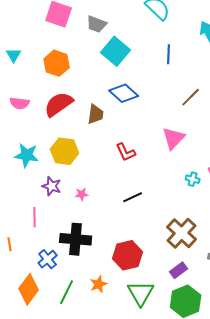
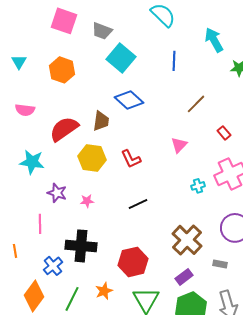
red semicircle: (59, 104) -> (64, 129), moved
pink triangle: (174, 138) -> (179, 145), size x0.7
yellow hexagon: (65, 151) -> (92, 158), moved
cyan cross: (193, 179) -> (198, 186), turned -32

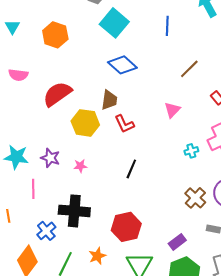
brown trapezoid: (101, 121) -> (109, 100), moved
cyan star: (32, 162) -> (16, 157), moved
black line: (138, 204) -> (131, 169), turned -42
brown cross: (187, 240) -> (195, 198), moved, size x0.7

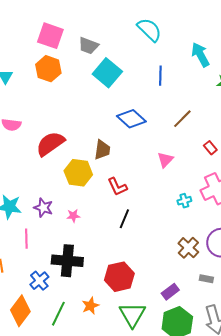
orange hexagon: (55, 35) -> (48, 69), moved
blue diamond: (122, 65) -> (131, 119), moved
red L-shape: (124, 124) -> (117, 187), moved

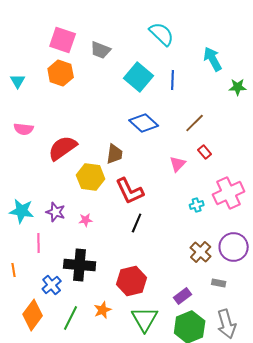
cyan square: (107, 73) -> (139, 77), moved
red rectangle: (210, 148) -> (205, 152), moved
red L-shape: (117, 187) -> (130, 191), size x1.4

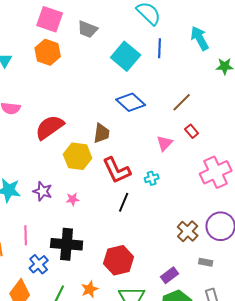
blue line: (173, 80) -> (160, 48), moved
cyan cross: (197, 205) -> (152, 178), moved
pink line: (39, 243) -> (26, 235), moved

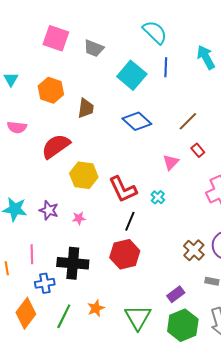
orange hexagon: (48, 52) -> (51, 90), moved
brown trapezoid: (102, 133) -> (86, 108), moved
cyan cross: (152, 178) -> (158, 197), turned -32
red hexagon: (119, 260) -> (125, 254), moved
blue cross: (39, 264) -> (45, 283), turned 30

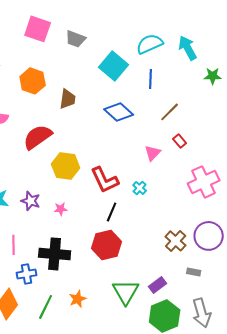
cyan semicircle: (155, 32) -> (150, 44), moved, turned -68
blue line: (166, 67) -> (151, 79), moved
green triangle: (138, 317) -> (126, 292), moved

